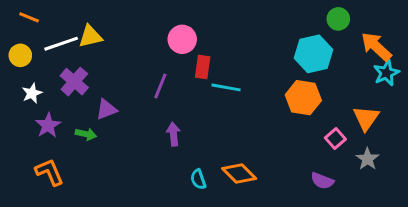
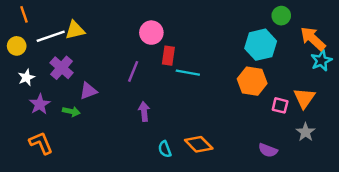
orange line: (29, 17) -> (24, 14), turned 49
pink square: (335, 138) -> (280, 105), moved, turned -35

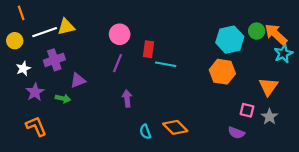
green circle: (281, 16) -> (257, 31), moved
pink circle: (151, 33) -> (120, 34), moved
purple cross: (62, 68) -> (54, 60), turned 30
pink square: (280, 105) -> (247, 110), moved

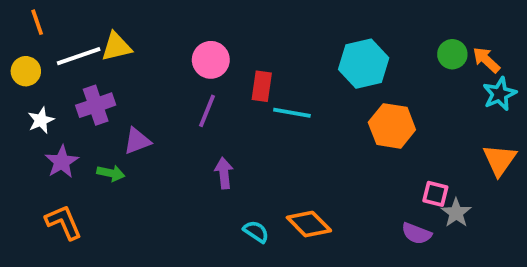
orange arrow: (276, 34) -> (486, 60), size x0.7
cyan hexagon: (230, 40) -> (364, 64), moved
orange triangle: (268, 87) -> (500, 160), moved
gray star: (269, 117) -> (456, 213), moved
cyan semicircle: (145, 132) -> (256, 232), turned 144

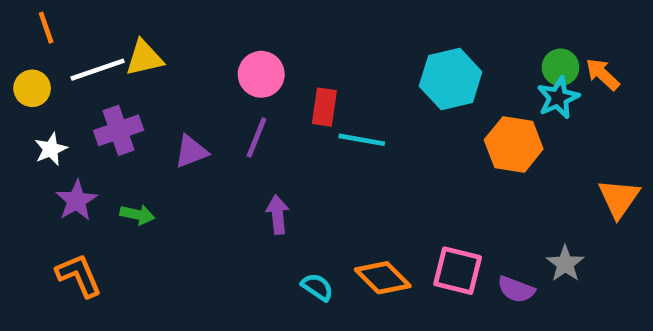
cyan star: (500, 94) -> (558, 98), moved
orange hexagon: (392, 126) -> (514, 144), moved
purple triangle: (137, 141) -> (191, 151), moved
pink square: (435, 194) -> (458, 271), moved, size x1.5

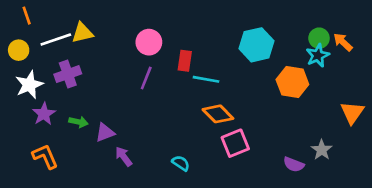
white star: (51, 149) -> (29, 85), size x1.5
purple triangle: (191, 151) -> (105, 133), moved
purple arrow: (278, 215) -> (124, 156), moved, turned -30
pink square: (458, 271) -> (235, 143), moved, turned -36
orange diamond: (383, 278) -> (218, 114), moved

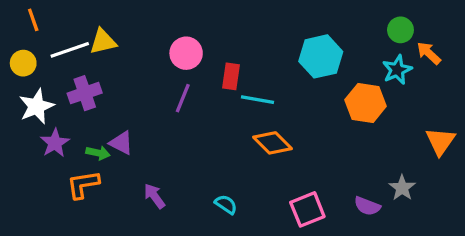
green circle: (319, 38) -> (400, 30), moved
purple triangle: (105, 133) -> (121, 143), moved, turned 48
pink square: (235, 143) -> (307, 209), moved
orange L-shape: (45, 156) -> (83, 184), moved, turned -76

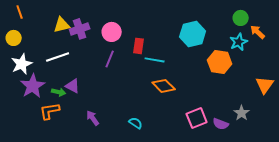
white line: (70, 50) -> (58, 57), moved
purple cross: (85, 93) -> (80, 29), moved
purple star: (55, 143) -> (33, 86), size x1.4
pink square: (307, 209) -> (197, 118), moved

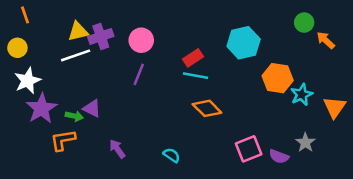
cyan star: (239, 42) -> (302, 95), moved
red rectangle: (139, 46) -> (193, 58), moved, turned 49
white line: (58, 57) -> (76, 55), moved

